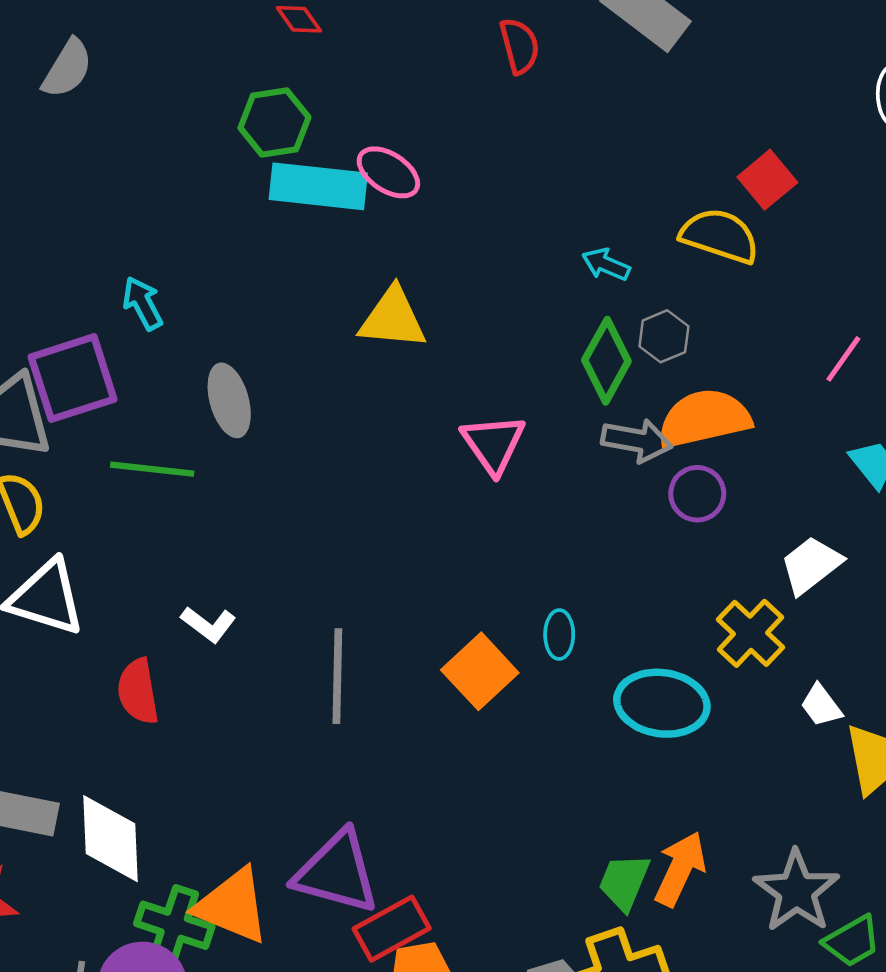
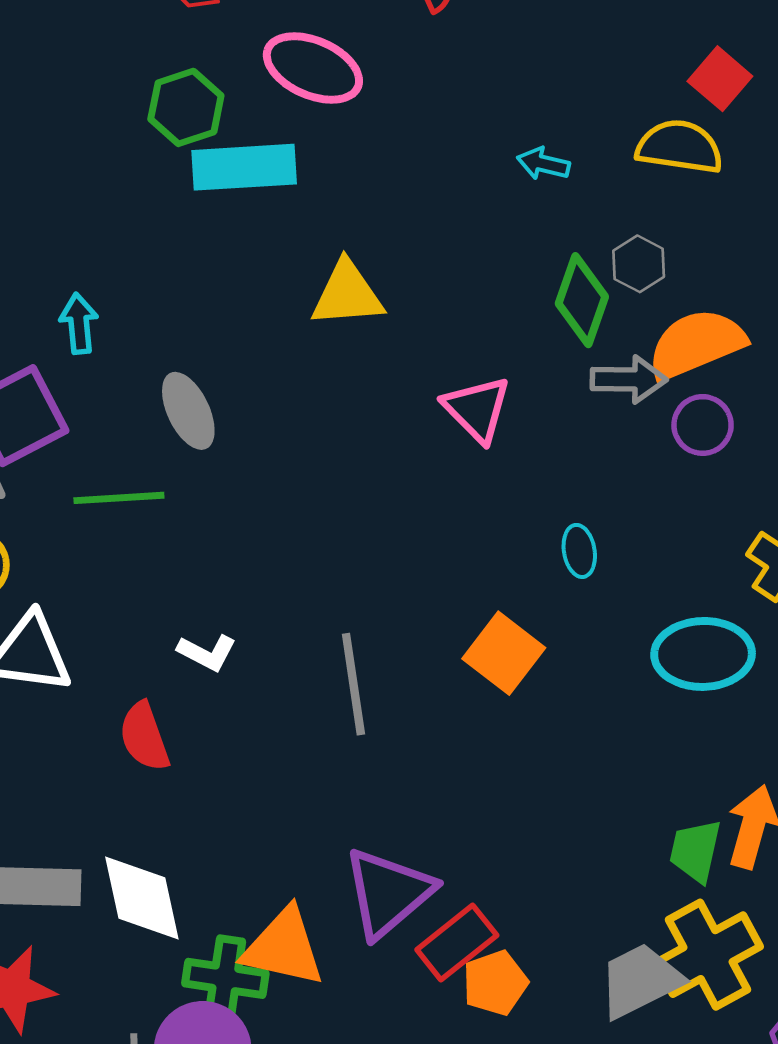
pink ellipse: (388, 172) -> (313, 68), moved, size x1.4
cyan arrow: (606, 264) -> (543, 164), moved
cyan arrow: (143, 303) -> (79, 323), turned 32
cyan ellipse: (559, 635) -> (579, 551), moved
purple triangle: (337, 872) -> (388, 893), turned -46

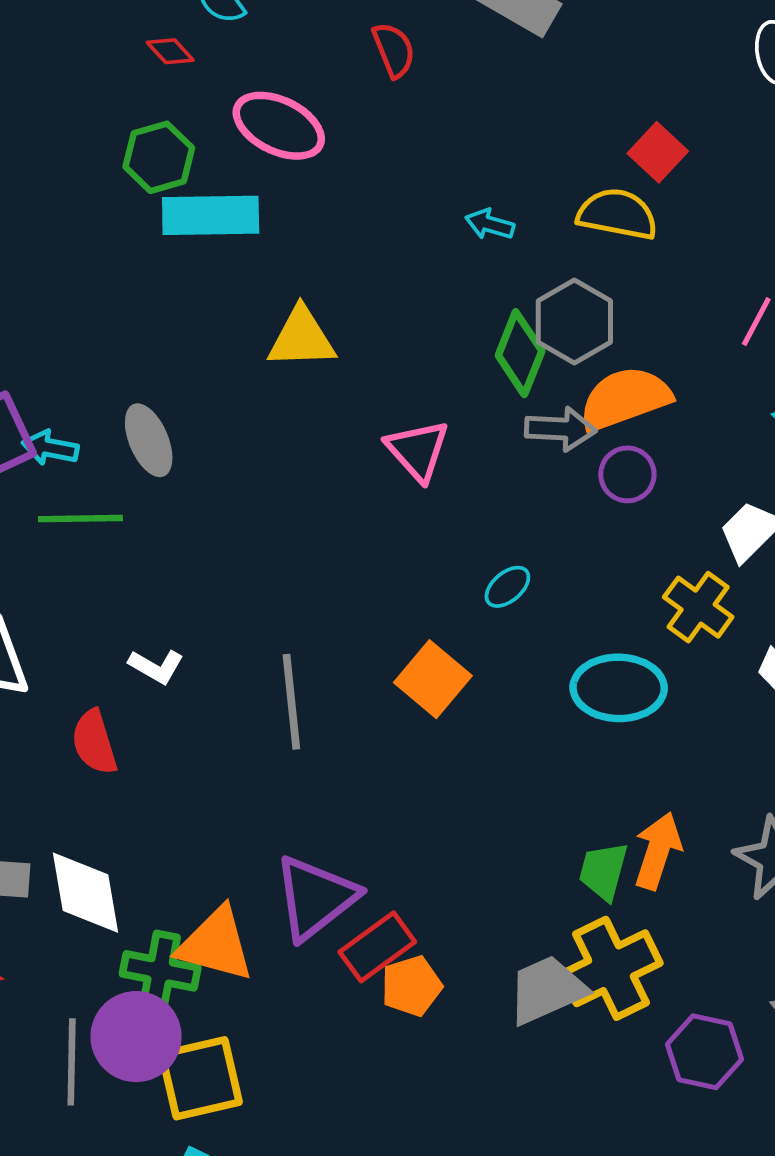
gray hexagon: (639, 264) -> (574, 322), size x1.6
cyan arrow: (79, 323) -> (50, 448), moved, turned -76
cyan ellipse: (579, 551) -> (507, 587), turned 57

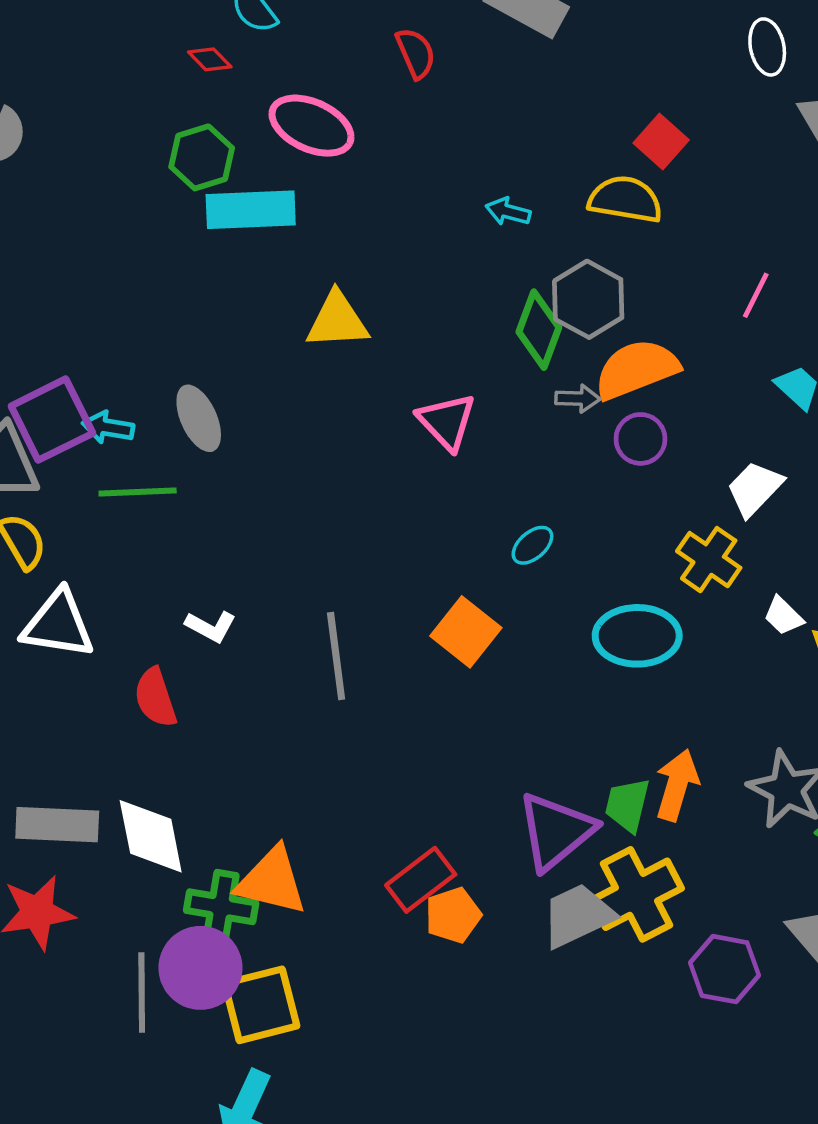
gray arrow: (560, 429) -> (578, 399), size x0.7
purple triangle: (315, 898) -> (556, 831), moved

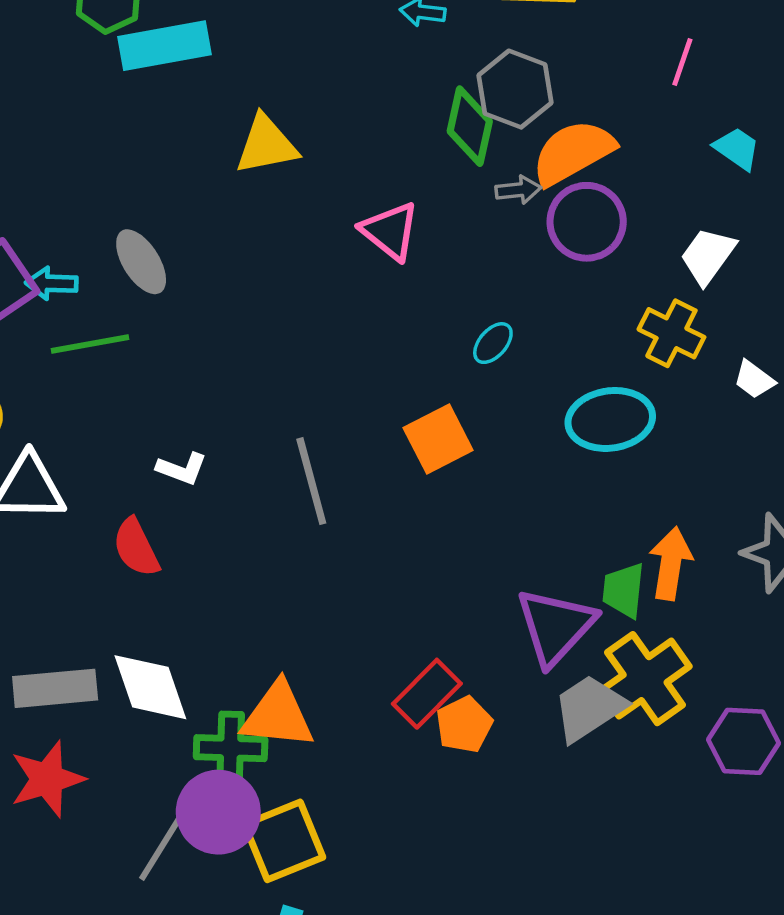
purple circle: (641, 439) -> (587, 222), size x1.5
orange square: (466, 632) -> (438, 439), turned 32
gray line: (142, 993) -> (163, 845), turned 40

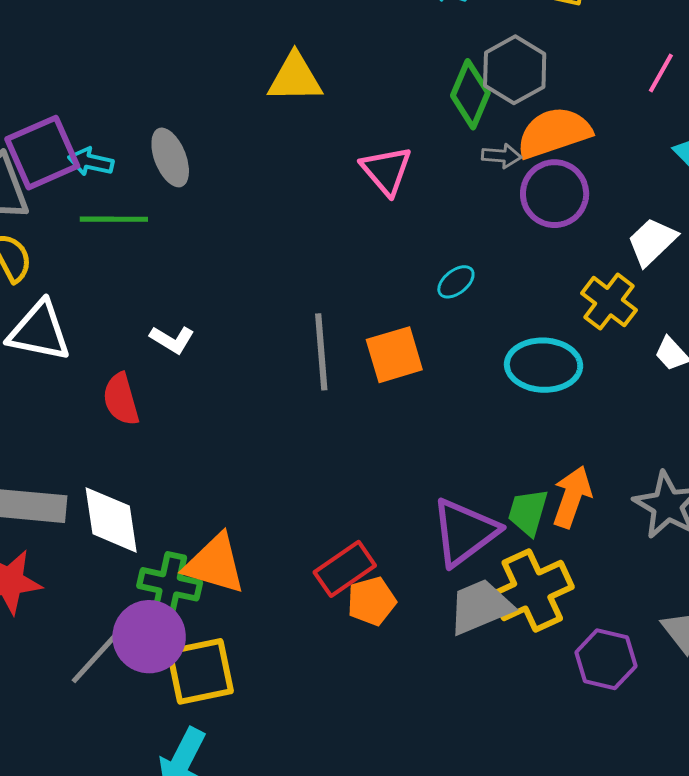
gray line: (311, 481) -> (321, 352), moved

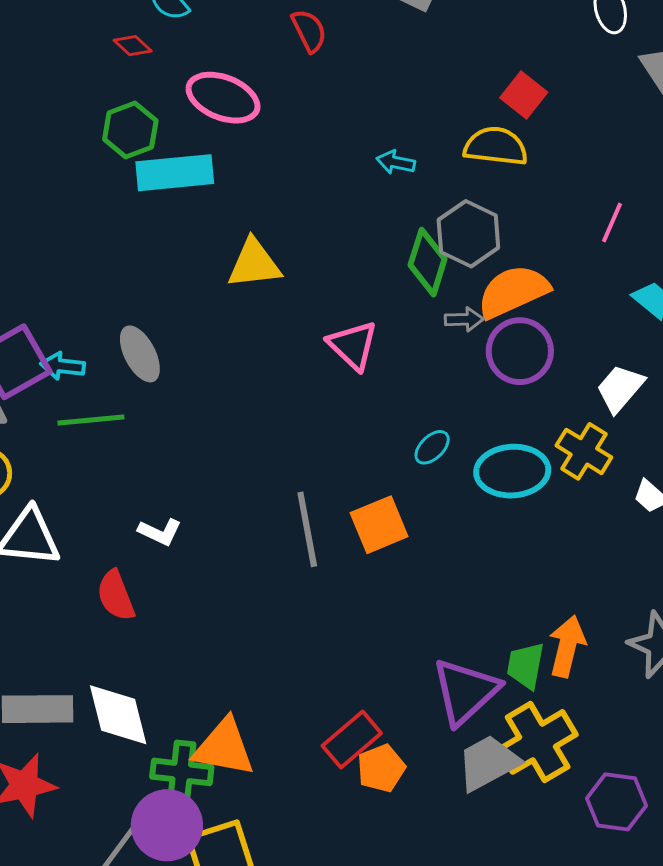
cyan ellipse: (544, 365) -> (512, 471), moved

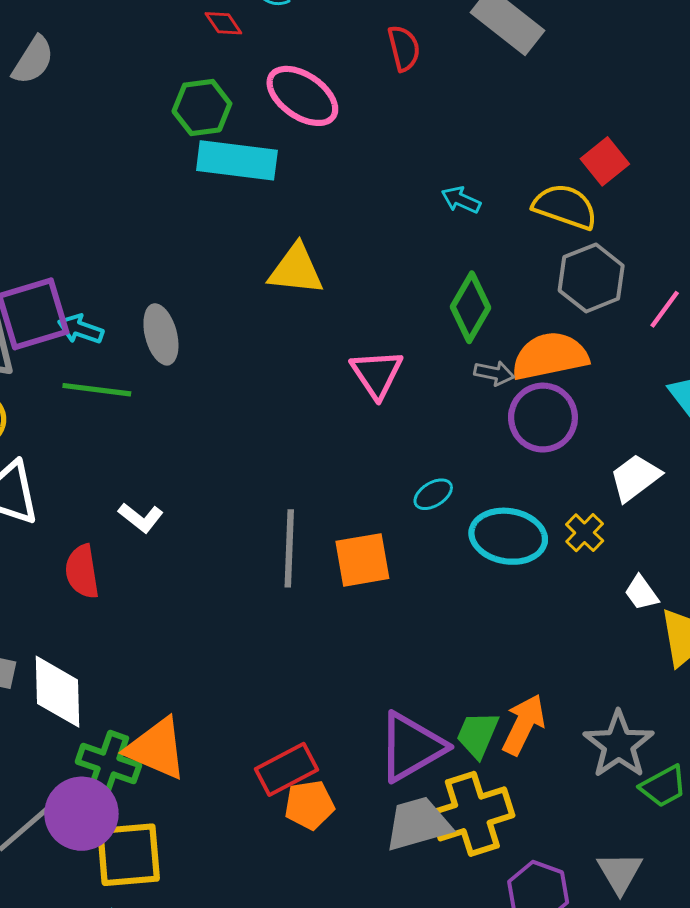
gray hexagon: (468, 234) -> (591, 278), moved
yellow cross: (584, 451) -> (585, 533), size x0.7

